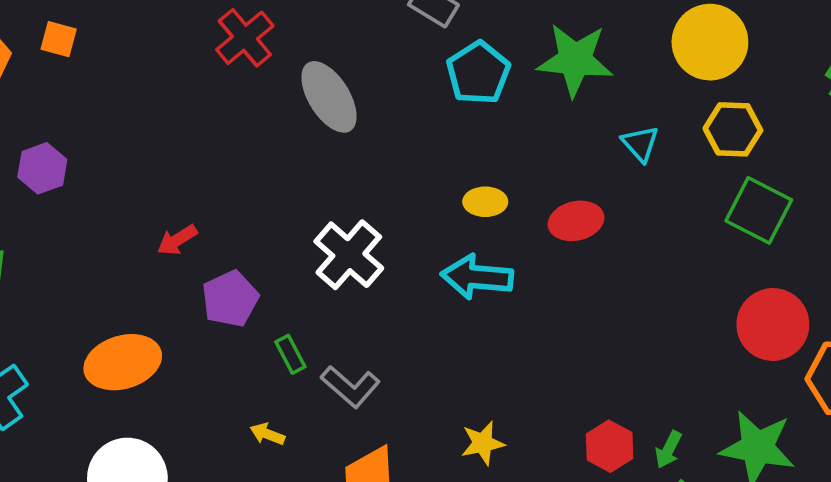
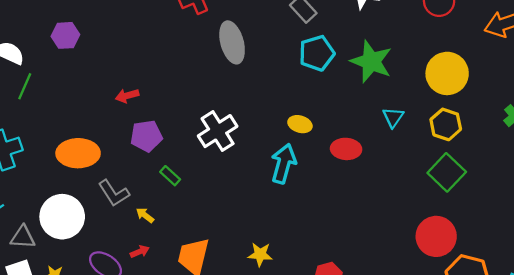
cyan arrow: (477, 277) -> (284, 164), turned 84
green rectangle: (290, 354) -> (170, 176), turned -36
gray L-shape: (350, 387) -> (114, 193), moved

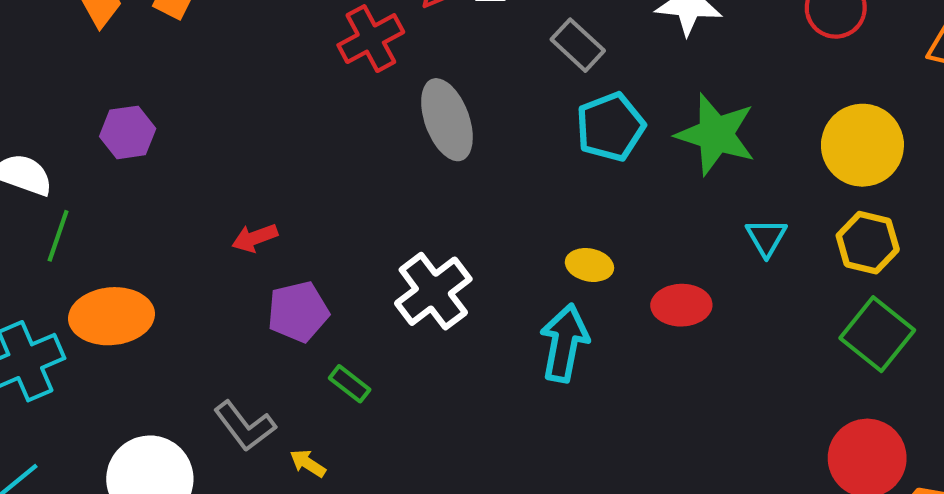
orange ellipse: (78, 153) -> (111, 316), moved

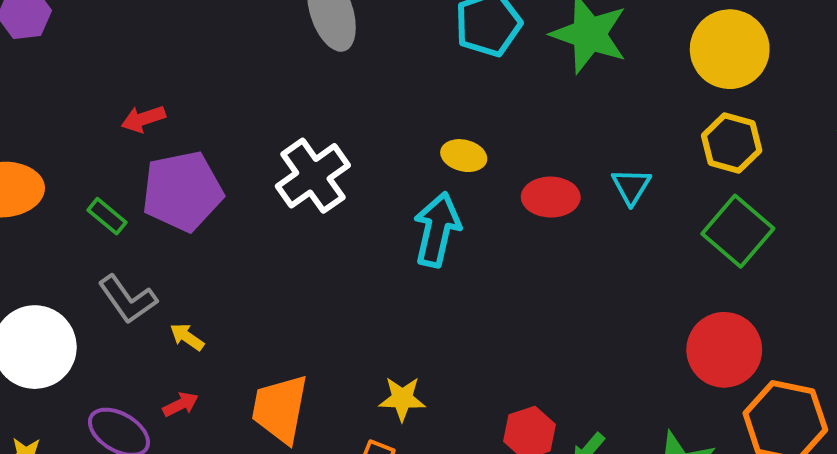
cyan triangle: (766, 237) -> (631, 186), moved
purple pentagon: (298, 312) -> (182, 191), size x1.4
green rectangle: (350, 384) -> (107, 216), moved

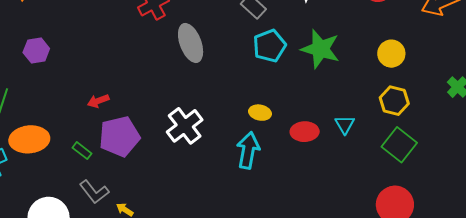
yellow circle: (730, 49) -> (391, 54), size x0.7

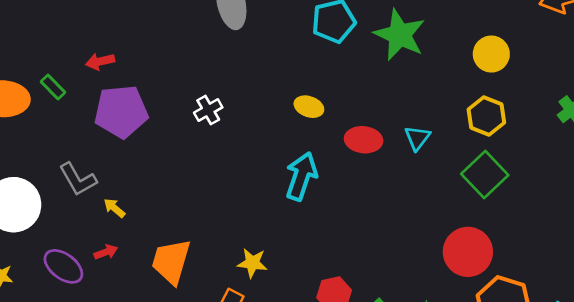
white cross: (185, 126) -> (208, 110), size x0.6
cyan arrow: (248, 150) -> (301, 176), moved
green rectangle: (82, 151) -> (53, 87), moved

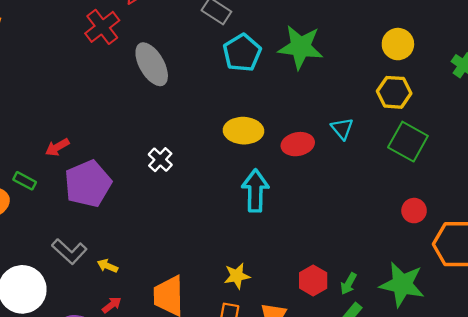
yellow circle: (491, 54) -> (398, 44), moved
yellow ellipse: (309, 107) -> (243, 131), size x1.5
red circle: (468, 252) -> (414, 211), size x0.6

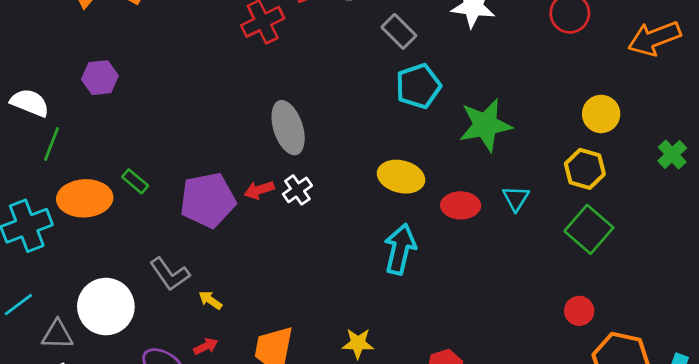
green star: (301, 47) -> (485, 125), moved, turned -30
gray ellipse: (152, 64) -> (288, 128), moved
red arrow: (57, 147) -> (259, 190), moved

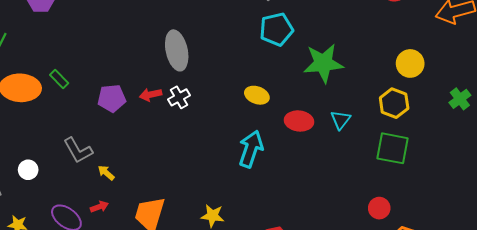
yellow ellipse: (401, 177) -> (257, 95), size x0.7
purple pentagon: (208, 200) -> (112, 98), size x0.7
green square: (589, 229) -> (393, 148), turned -36
white circle: (106, 307) -> (28, 170), size x0.5

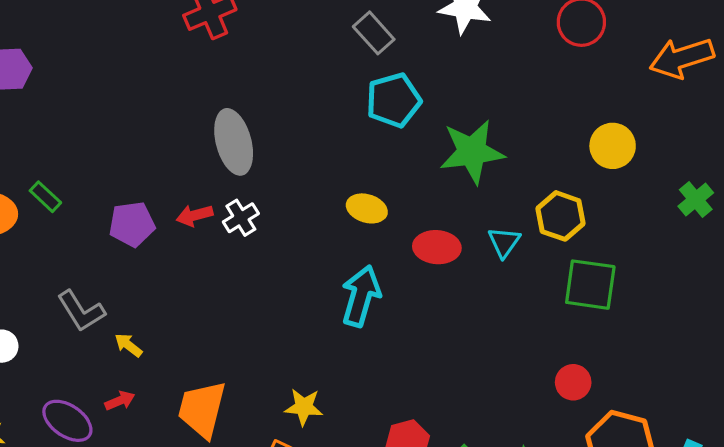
yellow hexagon: (394, 103) -> (561, 216), moved

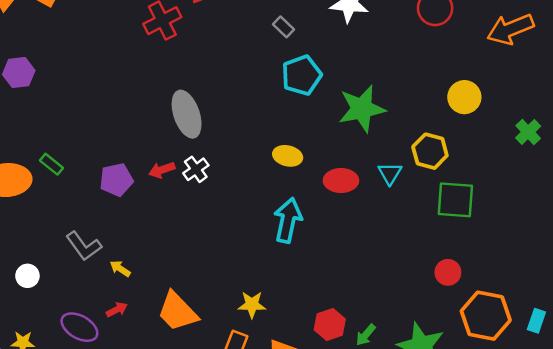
gray rectangle: (374, 33) -> (283, 27), size x0.7
orange trapezoid: (202, 409) -> (177, 312), turned -54

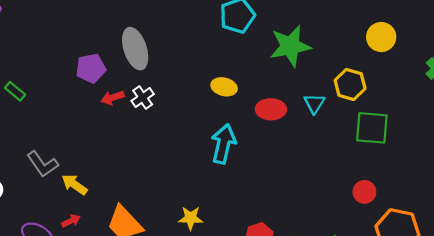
purple pentagon: (116, 180) -> (91, 68), moved
yellow arrow: (120, 269) -> (74, 184), size x1.4

